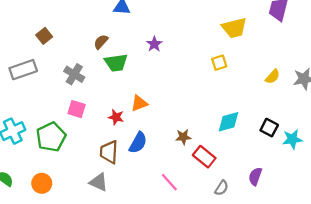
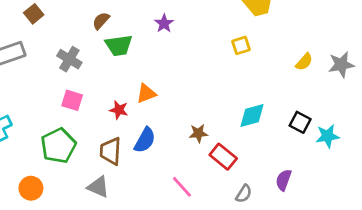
green pentagon: (51, 137) -> (58, 146), moved

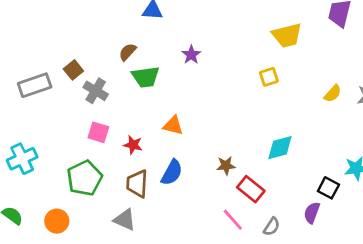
brown square: (34, 14) -> (73, 70), moved
orange triangle: (146, 93) -> (173, 125), turned 35
red star: (119, 110) -> (133, 145), moved
black square: (300, 122) -> (328, 188), moved
pink line: (182, 187) -> (233, 220), moved

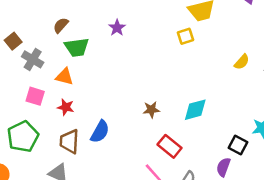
yellow square: (269, 77) -> (186, 36), moved
orange triangle: (173, 125) -> (64, 77), moved
brown star: (226, 166) -> (151, 110), moved

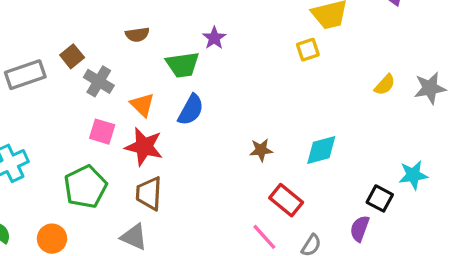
brown semicircle: (61, 25) -> (137, 35), turned -140
green trapezoid: (77, 47) -> (182, 65), moved
orange triangle: (64, 77) -> (142, 105), turned 30
red star: (66, 107) -> (144, 147), size x1.6
blue semicircle: (100, 132) -> (191, 110), moved

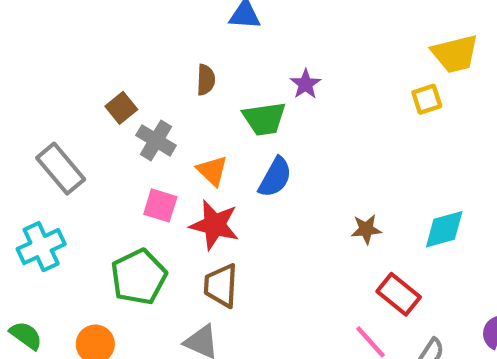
brown semicircle: (137, 35) -> (206, 80), turned -80
gray rectangle: (25, 75) -> (61, 169), moved, turned 69

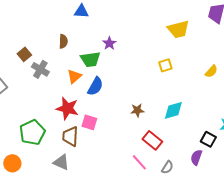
yellow square: (427, 99) -> (165, 65), moved
orange triangle: (212, 171) -> (74, 76), moved, turned 35
pink square: (160, 205) -> (89, 122), moved

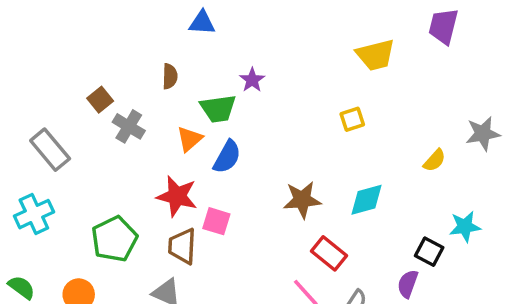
yellow semicircle: (211, 71) -> (435, 160), moved
brown star: (137, 110) -> (302, 200), size x1.5

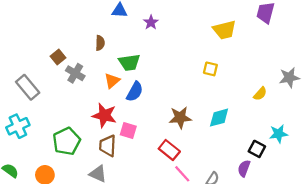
purple star: (252, 80) -> (151, 22), moved
yellow square: (352, 119) -> (210, 69), turned 32
red rectangle: (329, 253) -> (169, 150), moved

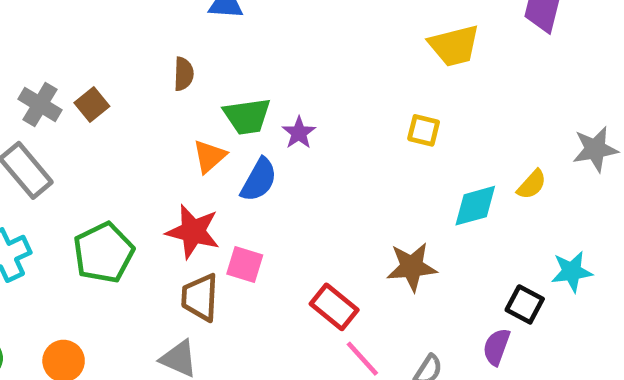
purple star: (151, 22) -> (299, 133), moved
gray cross: (75, 73) -> (40, 105), moved
brown star: (180, 118) -> (412, 267), moved
cyan diamond: (219, 118) -> (475, 206), moved
green pentagon: (67, 141) -> (104, 253), moved

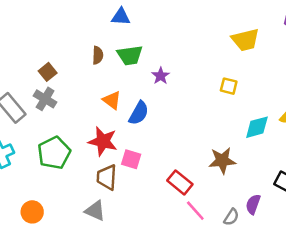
gray cross: (40, 105) -> (45, 99), moved
green trapezoid: (247, 116) -> (130, 55), moved
purple star: (299, 133) -> (161, 76), moved
orange triangle: (209, 156) -> (112, 100), turned -42
purple semicircle: (496, 347) -> (253, 204), moved

